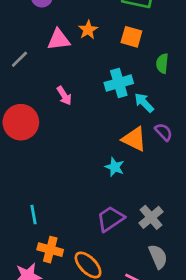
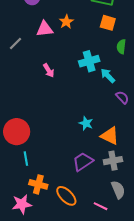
orange square: (131, 37) -> (108, 23), moved
red circle: (21, 122) -> (17, 132), moved
orange triangle: (134, 139) -> (110, 136), moved
gray cross: (151, 217) -> (113, 161), turned 30

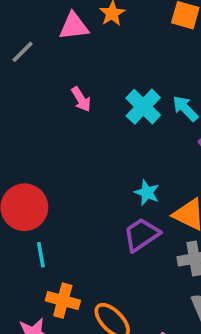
cyan cross: (89, 61) -> (143, 107), moved, turned -30
purple trapezoid: (83, 162) -> (141, 235), moved

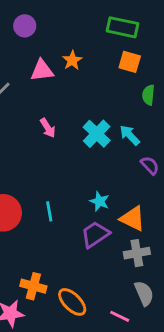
cyan line: (41, 255) -> (49, 211), moved

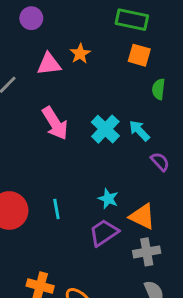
pink arrow: (48, 128) -> (55, 123), size x1.6

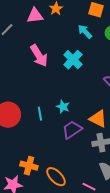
cyan arrow: (139, 131) -> (85, 32), moved
cyan star: (108, 199) -> (63, 107), moved

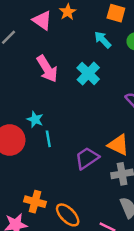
pink triangle: (35, 16) -> (42, 20), turned 42
cyan star: (63, 107) -> (35, 119), moved

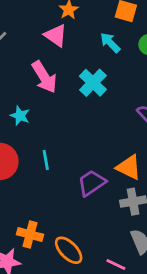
pink triangle: (42, 20) -> (56, 35), moved
cyan star: (35, 119) -> (20, 116), moved

